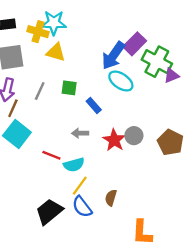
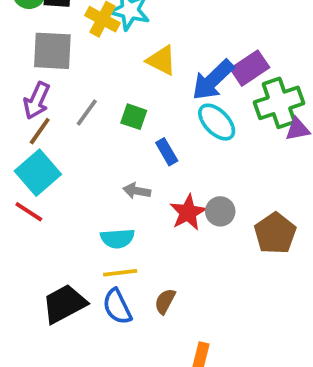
yellow triangle: (56, 52) -> (161, 60), moved
green cross: (157, 62) -> (279, 103), turned 32
red line: (51, 155) -> (29, 212), moved
yellow line: (80, 186) -> (120, 273), turned 36

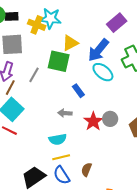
yellow triangle: (161, 60) -> (70, 43), turned -48
purple rectangle: (250, 68) -> (117, 23), moved
green square: (134, 117) -> (59, 61), moved, size x1.6

